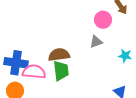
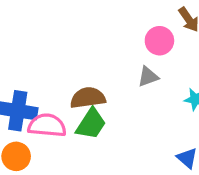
green trapezoid: (61, 71) -> (91, 124), turned 40

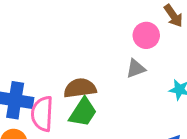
pink semicircle: (47, 125) -> (42, 114), turned -92

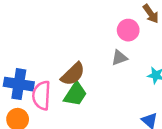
brown semicircle: (80, 88) -> (73, 74), turned 144

